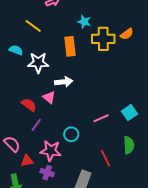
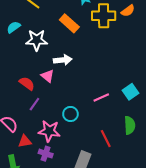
orange rectangle: (70, 46) -> (69, 23), turned -42
cyan semicircle: (16, 50) -> (14, 27), turned -56

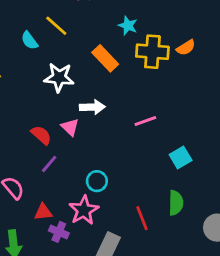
cyan semicircle: (14, 27) -> (29, 41), moved, turned -96
pink line: (101, 98) -> (145, 121), moved
pink star: (49, 131) -> (84, 210), moved, turned 30
red triangle: (25, 141) -> (43, 212), moved

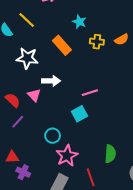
yellow cross: (152, 52) -> (97, 42), size x0.6
cyan square: (181, 158) -> (79, 114), moved
pink star: (84, 210) -> (67, 156), moved
red line: (142, 218) -> (91, 177), moved

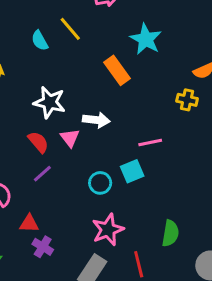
cyan star: (79, 22) -> (146, 39), size x1.5
yellow cross: (97, 42) -> (187, 100), moved
white star: (27, 58) -> (50, 102), moved
cyan circle: (53, 136) -> (100, 183), moved

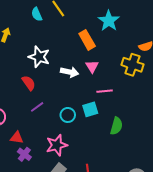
yellow cross: (187, 100) -> (132, 65), size x1.5
pink triangle: (70, 138) -> (92, 66), moved
purple line: (42, 174) -> (37, 107), moved
pink star: (108, 230) -> (57, 145), moved
green semicircle: (170, 233) -> (116, 126), moved

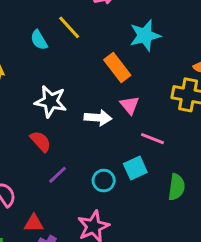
cyan star: (109, 21) -> (145, 35), turned 30
pink line: (105, 91) -> (153, 139), turned 35

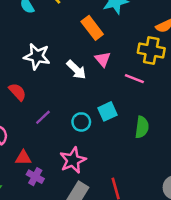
white arrow: (98, 118) -> (76, 70), turned 40
pink line: (153, 139) -> (134, 79), moved
red semicircle: (41, 141) -> (17, 92), moved

